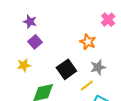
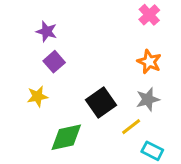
pink cross: (108, 20) -> (149, 15), moved
orange star: (88, 42) -> (149, 62), moved

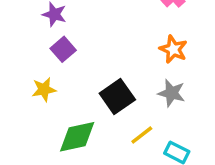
gray star: (148, 99) -> (172, 93), turned 30
yellow line: (131, 127) -> (142, 135), moved

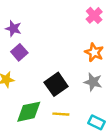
yellow line: (142, 135) -> (61, 114), moved, turned 42

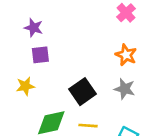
purple square: (19, 52) -> (40, 55), turned 35

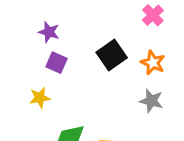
purple square: (40, 55) -> (57, 63), turned 30
black square: (82, 92) -> (112, 55), moved

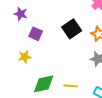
purple star: (49, 32) -> (21, 14), moved

